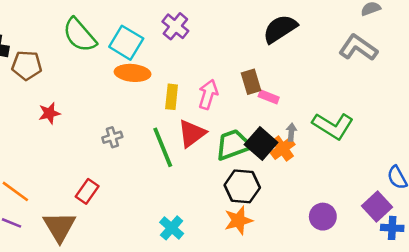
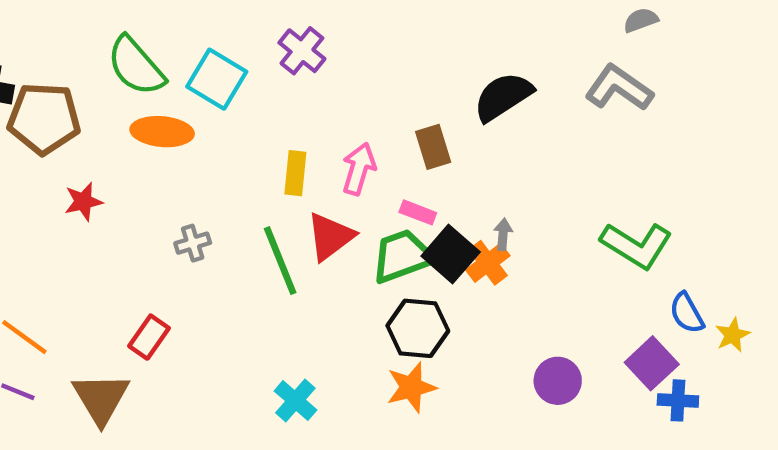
black semicircle: (280, 29) -> (503, 97), moved
brown pentagon: (27, 65) -> (44, 118), size x1.4
orange ellipse: (133, 73) -> (162, 132), moved
pink rectangle: (269, 97) -> (418, 212), moved
green L-shape: (333, 126) -> (636, 245), moved

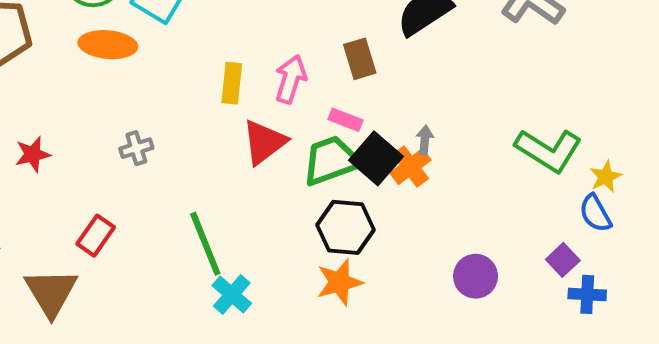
red star: (83, 202) -> (33, 154), moved
green line: (280, 261) -> (205, 244), moved
yellow star: (733, 335) -> (606, 177), moved
purple square: (652, 363) -> (563, 260), size x0.7

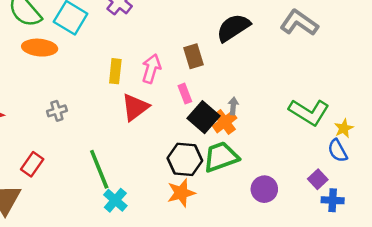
pink rectangle: (346, 120) -> (185, 94), turned 48
green trapezoid: (331, 160) -> (221, 157), moved

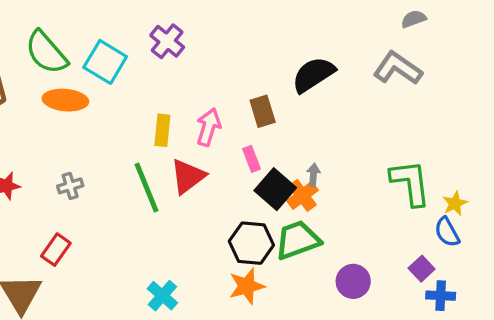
gray cross: (57, 111) -> (70, 186), moved
green L-shape: (309, 112) -> (410, 183), turned -129
green line: (99, 169) -> (146, 188), moved

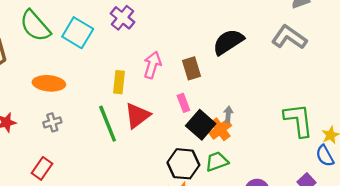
orange ellipse: (65, 100) -> (49, 83), moved
pink arrow: (208, 127) -> (152, 65), moved
green trapezoid: (298, 240) -> (217, 162), size x0.7

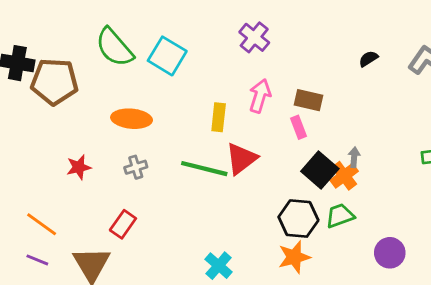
purple cross: (122, 18) -> (254, 37), moved
black semicircle: (228, 42) -> (368, 59), moved, size x0.5
brown rectangle: (191, 68) -> (308, 100), turned -60
pink rectangle: (183, 103) -> (298, 127), moved
green line: (108, 124) -> (204, 169), turned -54

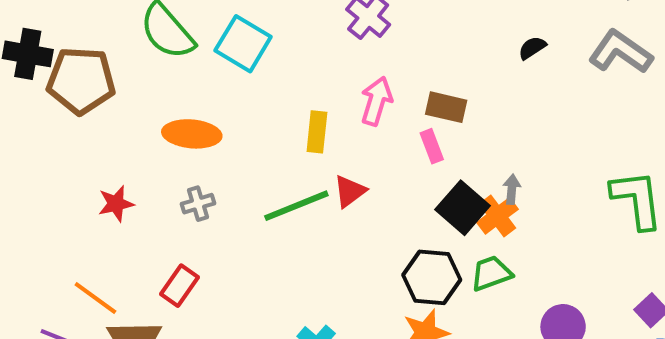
red triangle: (241, 159) -> (350, 191), size x0.7
green line: (204, 169) -> (296, 206), turned -36
orange line: (42, 224) -> (95, 298), moved

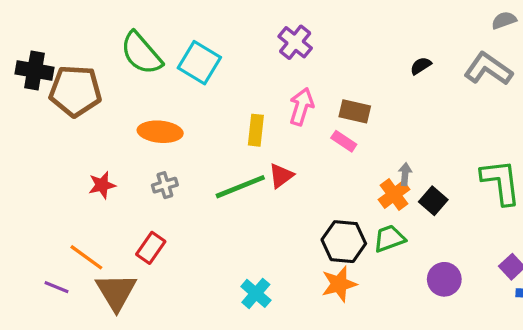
pink rectangle: (432, 146) -> (344, 141), turned -35
black square: (463, 208) -> (433, 201), moved, size x0.7

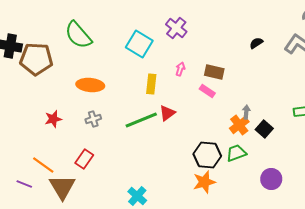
cyan square: (199, 63) -> (139, 44), moved
pink arrow: (301, 107) -> (180, 69), size x0.6
cyan cross: (256, 293) -> (137, 196), moved

